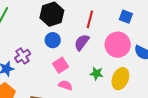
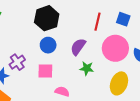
red line: (90, 19) -> (97, 22), moved
pink square: (61, 65) -> (45, 71), moved, turned 35
green star: (96, 73) -> (87, 68), moved

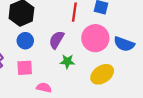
yellow ellipse: (119, 83) -> (102, 74), turned 40

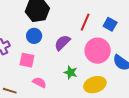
green star: (67, 61) -> (71, 72), moved

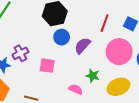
blue circle: (34, 36) -> (62, 37), moved
pink semicircle: (39, 82) -> (76, 89), moved

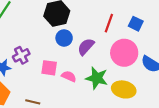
green star: (93, 76) -> (97, 78), size x1.5
yellow ellipse: (118, 87) -> (124, 89), turned 35
pink semicircle: (76, 89) -> (69, 76), moved

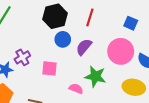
red line: (109, 23) -> (90, 17), moved
pink semicircle: (69, 76) -> (76, 89), moved
yellow ellipse: (124, 89) -> (134, 87), moved

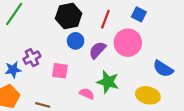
blue square: (131, 23) -> (139, 14), moved
pink circle: (121, 51) -> (128, 43), moved

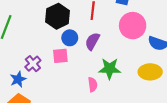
pink circle: (128, 43) -> (133, 26), moved
pink square: (60, 71) -> (60, 56), moved
pink semicircle: (87, 94) -> (93, 85), turned 72

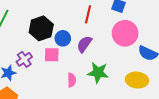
black hexagon: (57, 16) -> (41, 28), moved
pink semicircle: (93, 85) -> (72, 80), moved

